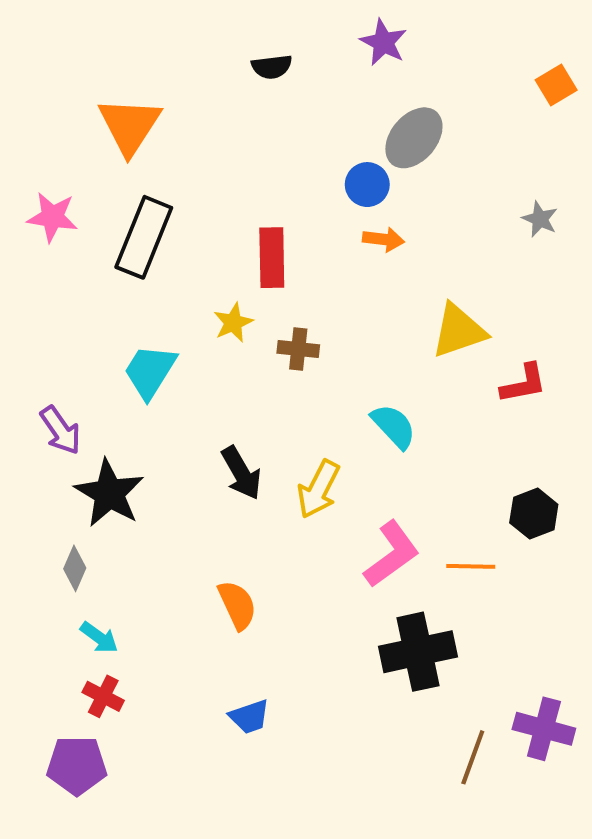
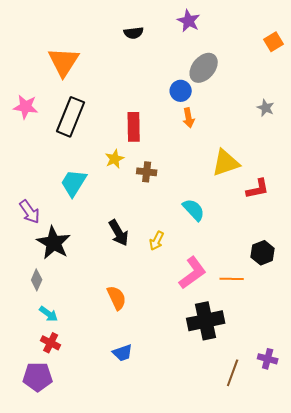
orange arrow: (383, 239) -> (189, 118), turned 72
yellow arrow: (318, 489) -> (157, 241), size x0.7
purple cross: (544, 729) -> (268, 359), size x0.7

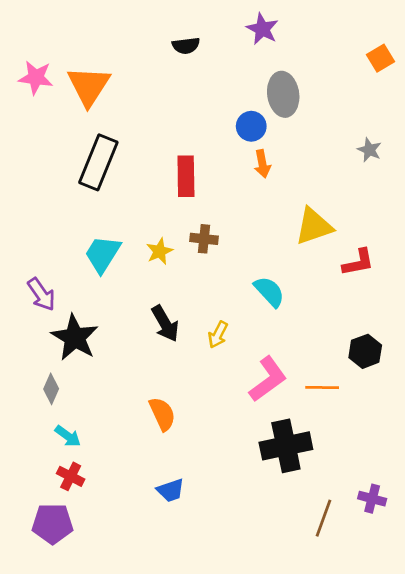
gray ellipse: (204, 68) -> (283, 94), turned -48
pink star: (26, 107) -> (36, 78), moved
yellow star: (115, 159) -> (160, 251), moved

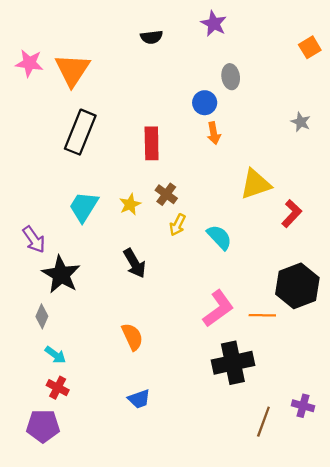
gray ellipse: (283, 94) -> (231, 77), size x0.7
brown cross: (204, 239) -> (166, 194), turned 30
red L-shape: (358, 262) -> (292, 213), turned -36
yellow arrow: (218, 335) -> (178, 225), moved
black hexagon: (365, 351) -> (297, 286), size x1.6

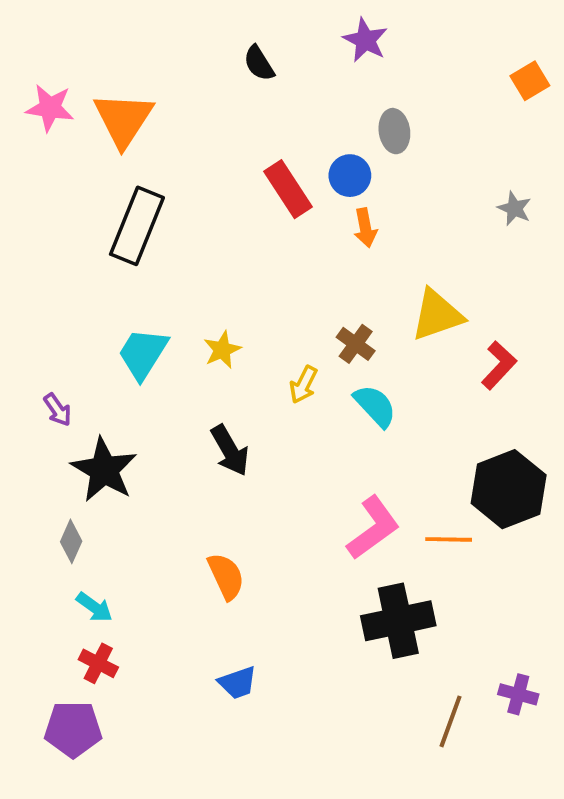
black semicircle: (152, 37) -> (259, 63), turned 65
red rectangle: (152, 143) -> (288, 189), moved, turned -32
brown cross: (166, 194) -> (356, 344), moved
purple arrow: (34, 240) -> (58, 410), size x0.7

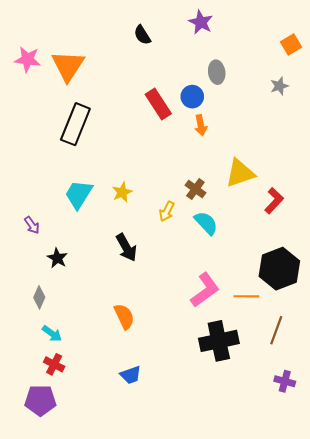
gray star: (514, 208) -> (279, 86), moved, turned 30
black star: (104, 470) -> (57, 258), size x0.6
brown line: (451, 721) -> (276, 330), moved

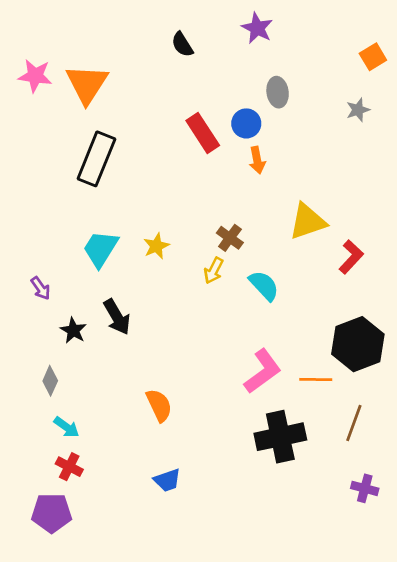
brown cross: (195, 189) -> (230, 238), moved
black arrow: (126, 247) -> (117, 317), moved

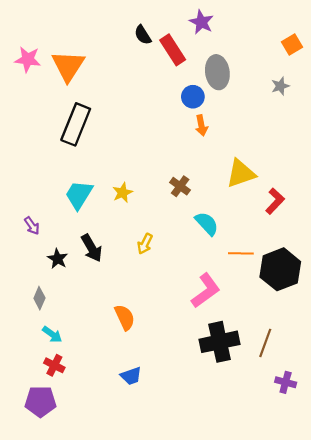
gray ellipse: (278, 92) -> (217, 72), size x1.4
red rectangle: (203, 133) -> (173, 50), moved
yellow arrow: (214, 271) -> (145, 244), moved
orange line: (316, 379) -> (241, 253), moved
brown line: (354, 423) -> (265, 343), moved

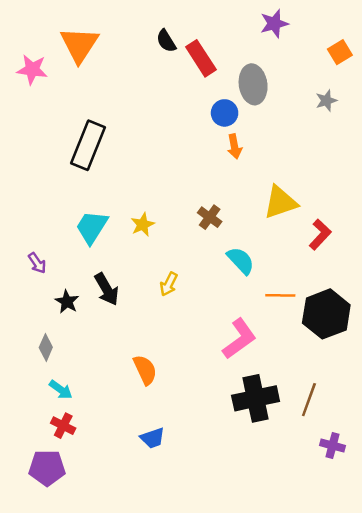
purple star: (201, 22) -> (274, 24), moved, turned 30
orange triangle: (68, 66) -> (79, 45), moved

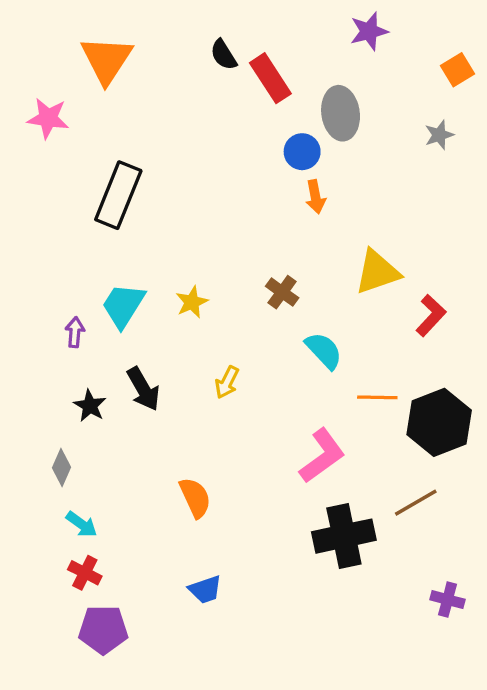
pink star: (32, 69) -> (48, 118), moved
purple arrow: (37, 263) -> (75, 332), moved, turned -140
brown line: (309, 400) -> (416, 503), moved, turned 40
purple pentagon: (47, 468) -> (103, 630), moved

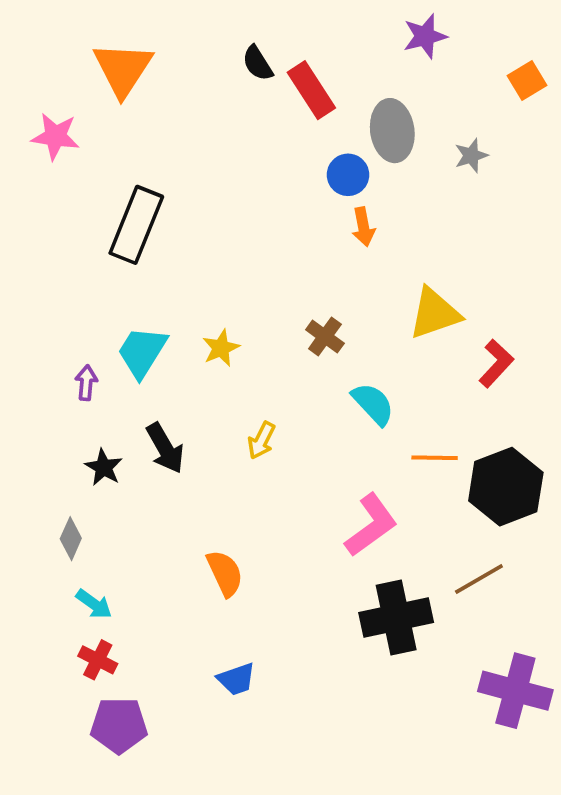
gray star: (439, 135) -> (471, 156), moved
purple cross: (448, 600) -> (515, 691), size x1.8

